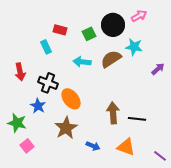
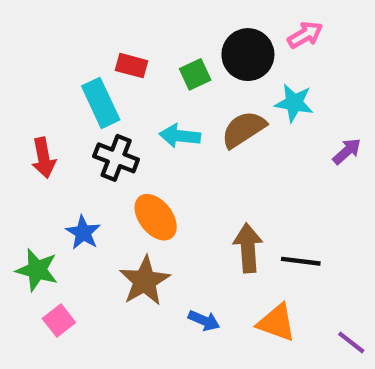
cyan rectangle: (46, 47) -> (101, 103), size x1.5
black cross: (48, 83) -> (116, 158), moved

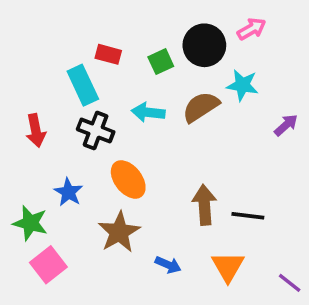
pink square: (59, 320) -> (48, 265), size x1.4
orange triangle: (277, 323) -> (228, 267), turned 40

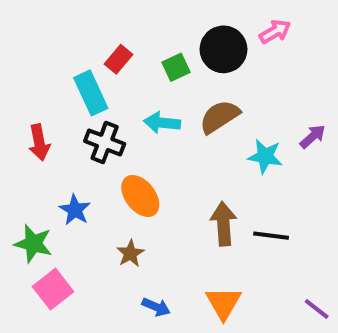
red rectangle: (108, 54) -> (118, 59), turned -65
cyan star: (242, 85) -> (265, 156), moved
brown star: (119, 232) -> (130, 253), size x0.6
blue arrow: (168, 265) -> (156, 307), moved
orange triangle: (228, 267) -> (223, 303), moved

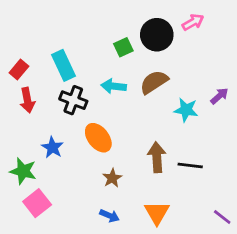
red rectangle: (118, 59) -> (19, 70), moved
brown star: (130, 253) -> (112, 178), moved

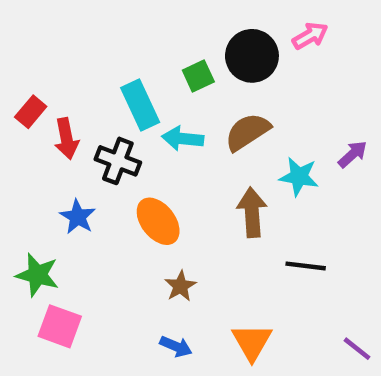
cyan rectangle: (64, 65) -> (140, 105), moved
red arrow: (27, 100) -> (66, 139), moved
blue star: (52, 147) -> (78, 217), moved
brown arrow: (157, 157) -> (252, 212), moved
pink square: (37, 203) -> (60, 326), turned -32

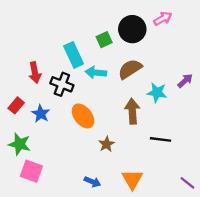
red rectangle: (31, 112) -> (16, 105), moved
brown star: (180, 286) -> (106, 144), moved

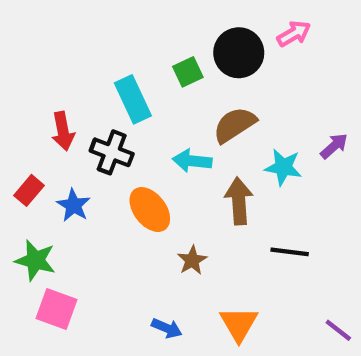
cyan arrow: (96, 73) -> (192, 161), moved

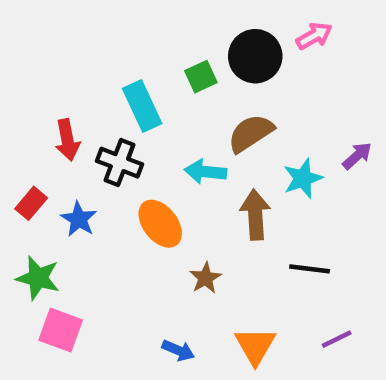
cyan star: (283, 167) -> (303, 178), turned -30
purple line: (338, 330) -> (337, 339), moved, turned -64

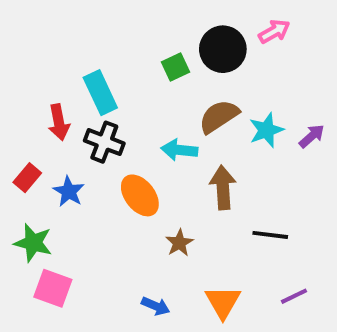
cyan rectangle: (142, 106) -> (100, 93), moved
cyan star: (303, 178) -> (266, 130), moved

